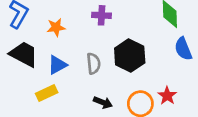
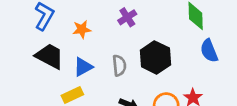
purple cross: (102, 15) -> (127, 17), turned -36

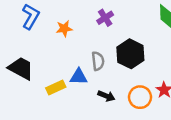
black trapezoid: (50, 56) -> (21, 68), moved
blue triangle: (83, 67) -> (79, 77), moved, turned 30

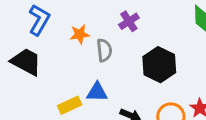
gray semicircle: (98, 61) -> (104, 50), moved
black trapezoid: (21, 68) -> (26, 62), moved

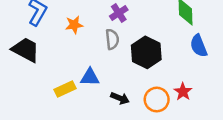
gray semicircle: (104, 50) -> (112, 39), moved

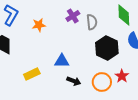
gray semicircle: (112, 39) -> (92, 22), moved
black hexagon: (146, 52) -> (107, 48), moved
blue triangle: (90, 77) -> (62, 61), moved

